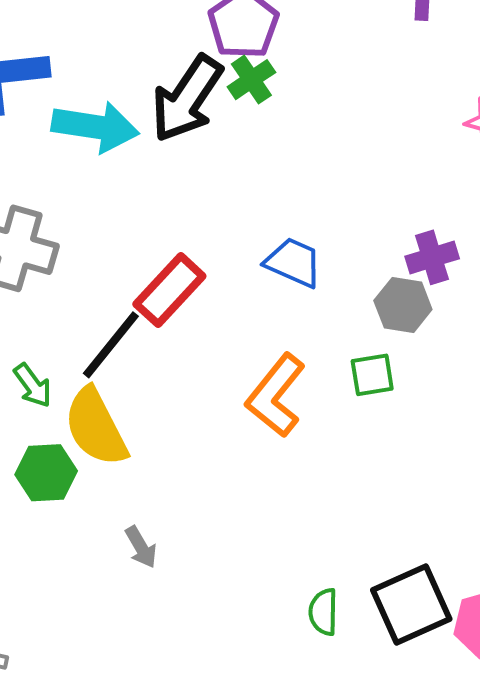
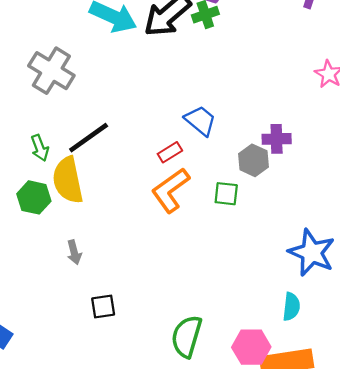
red rectangle: (169, 290) -> (170, 152), moved, size x0.6
black square: (411, 604) -> (103, 306), moved, size x0.6
green semicircle: (323, 612) -> (187, 336), moved, size x1.6

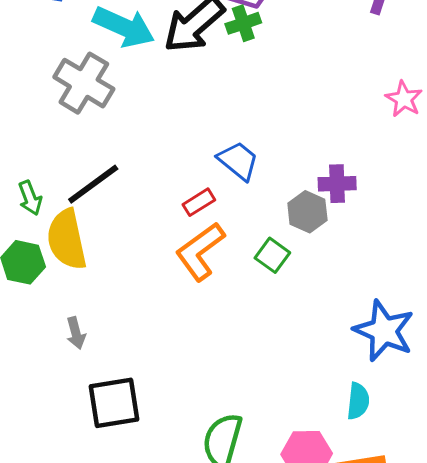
gray cross: (51, 71) -> (84, 83), moved
green square: (226, 194) -> (272, 255), turned 30
black square: (103, 306) -> (114, 403), size x1.6

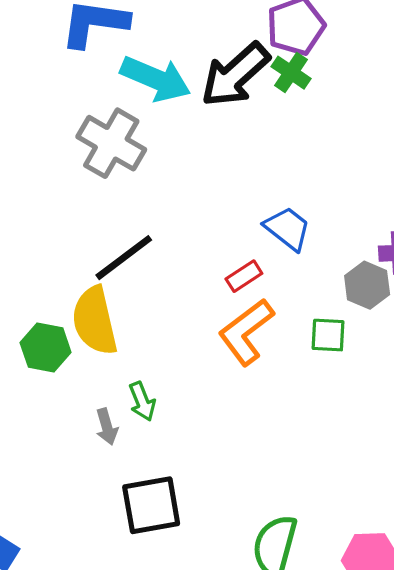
green cross: (243, 23) -> (291, 73), turned -36
green arrow: (30, 198) -> (142, 401), moved
green square: (272, 255) -> (328, 335), turned -32

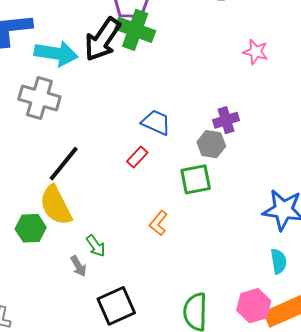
green cross: (291, 73) -> (135, 30), size x1.6
orange L-shape: (246, 332) -> (158, 223), moved, size x0.6
green square: (328, 335) -> (196, 179), size x1.4

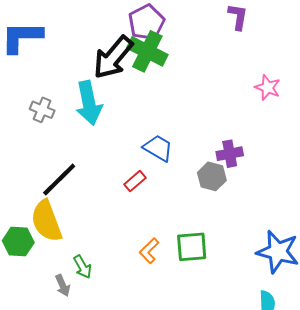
cyan arrow: (56, 53) -> (89, 103), moved, turned 63
gray cross: (39, 98) -> (42, 110), size x0.6
green square: (196, 179) -> (192, 247), moved

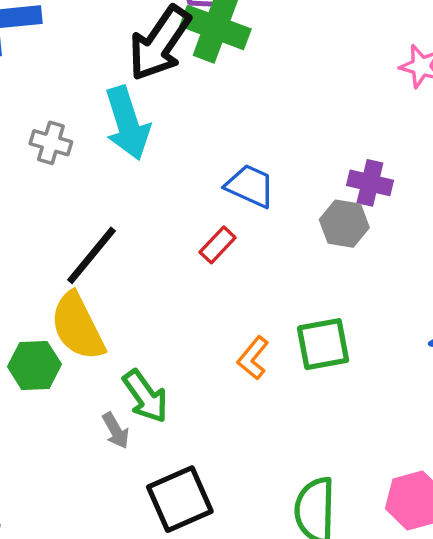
purple cross: (230, 154) -> (370, 183), turned 30
green arrow: (82, 267) -> (145, 396), size x1.4

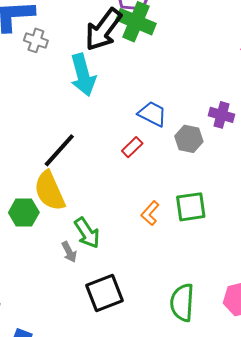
gray cross: (51, 143) -> (36, 40), moved
gray hexagon: (344, 224) -> (189, 139), moved

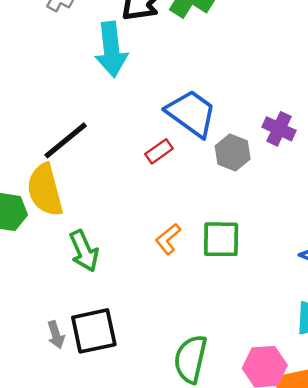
blue trapezoid: (152, 114) -> (191, 113), size x1.4
gray arrow: (69, 252) -> (56, 335), moved

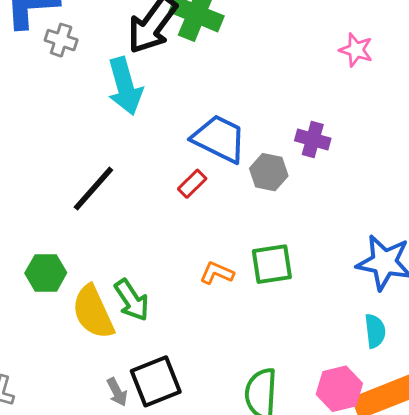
yellow semicircle: (45, 190) -> (93, 312), moved
orange L-shape: (168, 239) -> (217, 273), turned 72

